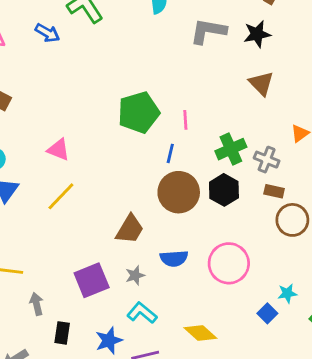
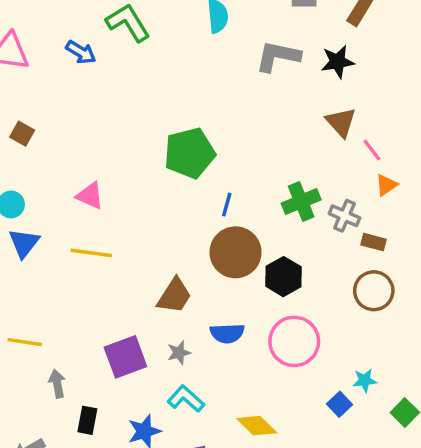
pink line: (185, 120) -> (372, 150), moved, turned -36
black hexagon: (224, 190) -> (283, 277), moved
brown rectangle: (274, 191) -> (374, 242), moved
yellow line: (61, 196) -> (91, 253), turned 52

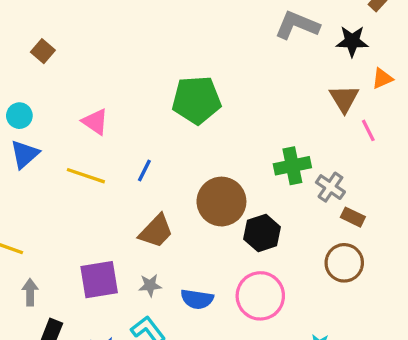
orange triangle: (386, 185) -> (382, 78), moved
blue line: (227, 205) -> (144, 170), moved
blue semicircle: (227, 333) -> (197, 299), moved

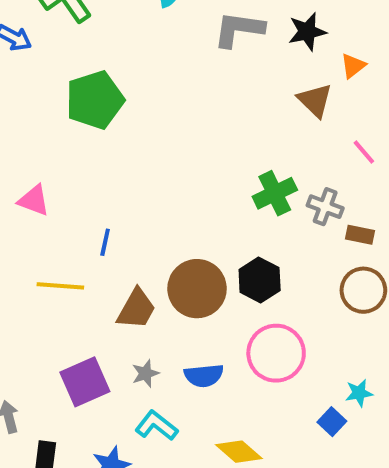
green pentagon: (196, 100) -> (95, 100), moved
pink line: (368, 130) -> (364, 152), moved
yellow line: (86, 176) -> (60, 286), moved
brown circle: (221, 202) -> (197, 289), moved

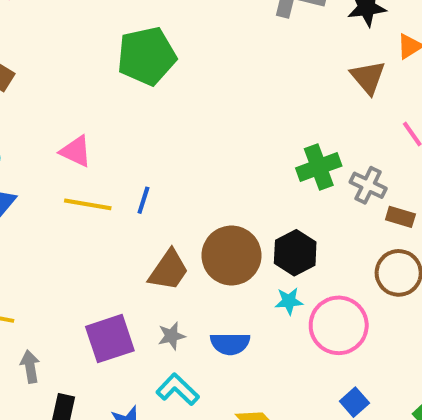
yellow line: (60, 286) -> (88, 204), moved
pink circle: (276, 353) -> (339, 325), moved
cyan star: (359, 393) -> (289, 301), moved

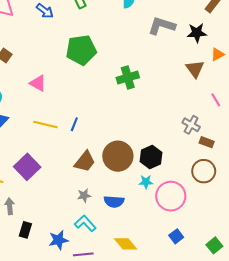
pink triangle: (76, 151) -> (38, 83), moved
green cross: (319, 167) -> (128, 78), moved
purple square: (110, 339) -> (27, 167), moved, turned -30

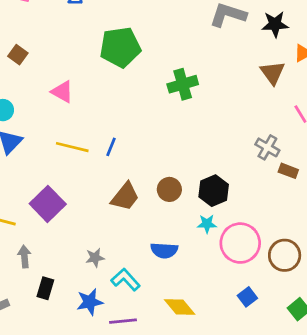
brown circle: (118, 156) -> (169, 189), size x0.6
brown circle: (204, 171) -> (285, 255), moved
gray star: (84, 196) -> (95, 258), moved

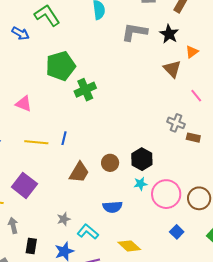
black star: (275, 24) -> (169, 34), turned -30
green cross: (183, 84) -> (85, 90), moved

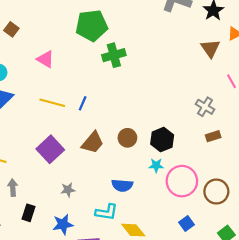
brown rectangle: (193, 138) -> (213, 136), moved, turned -40
purple square: (24, 185) -> (50, 149), moved
cyan L-shape: (88, 232) -> (107, 212), moved, turned 140

